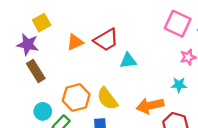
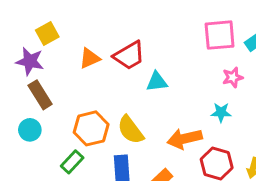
pink square: (178, 24) -> (220, 35), turned -30
cyan circle: (43, 111) -> (30, 130), moved

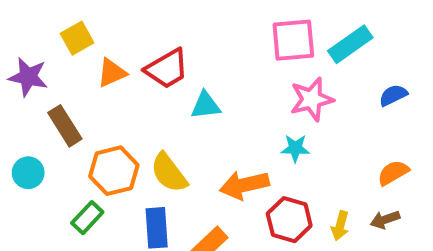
yellow square: (47, 34) -> (77, 38), moved
pink star: (233, 77) -> (312, 99), size x1.5
brown rectangle: (40, 95) -> (65, 126), moved

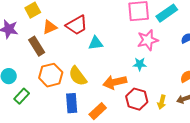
brown rectangle: (65, 126) -> (37, 46), moved
green rectangle: (87, 218) -> (22, 96), moved

